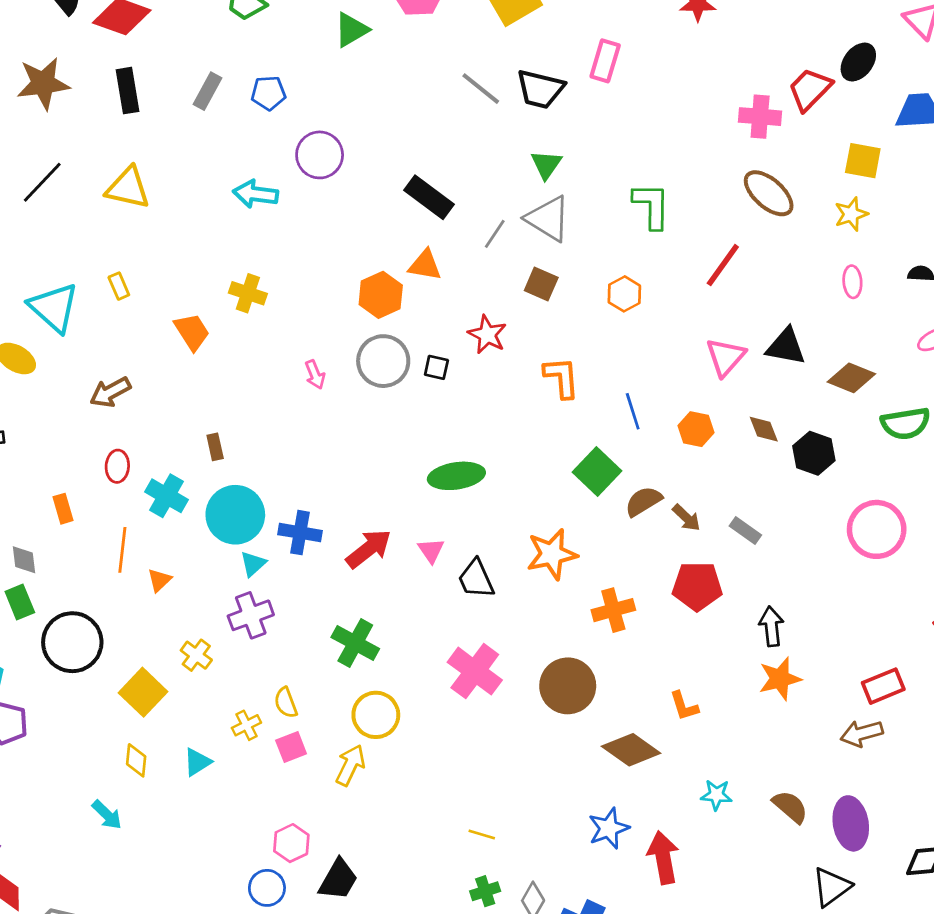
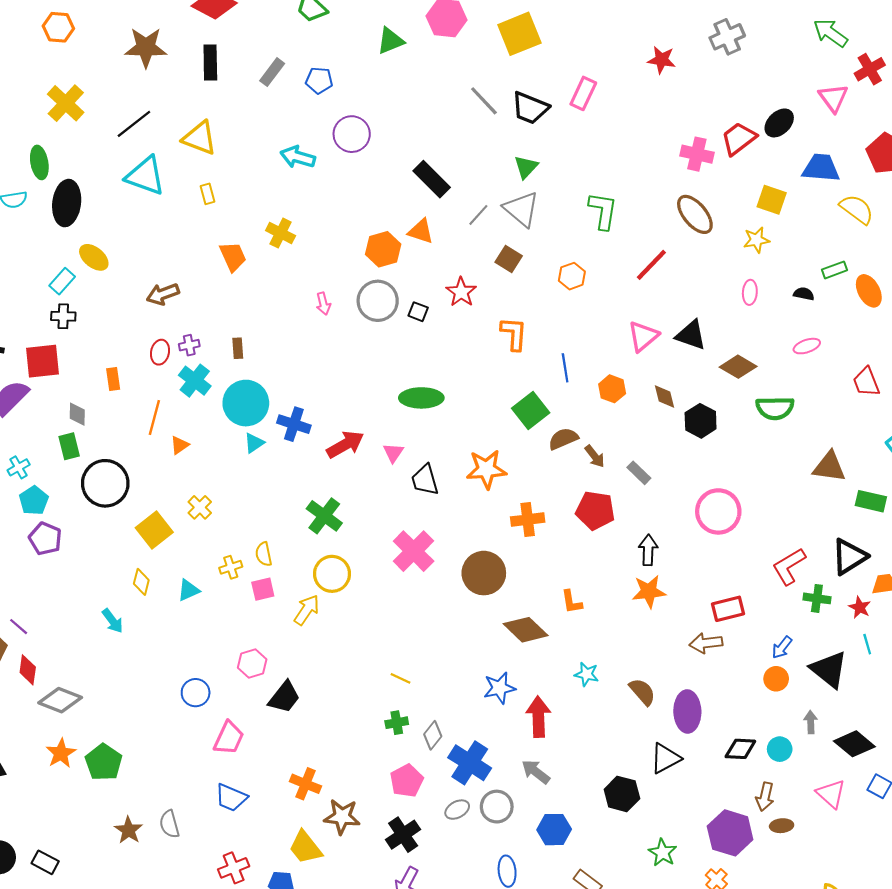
yellow rectangle: (119, 286) -> (208, 194), moved
cyan triangle: (54, 308) -> (145, 176), moved, turned -30
pink circle: (877, 529) -> (718, 511), moved
purple cross: (251, 615) -> (189, 345), moved, size x0.6
blue circle: (267, 888) -> (196, 693), moved

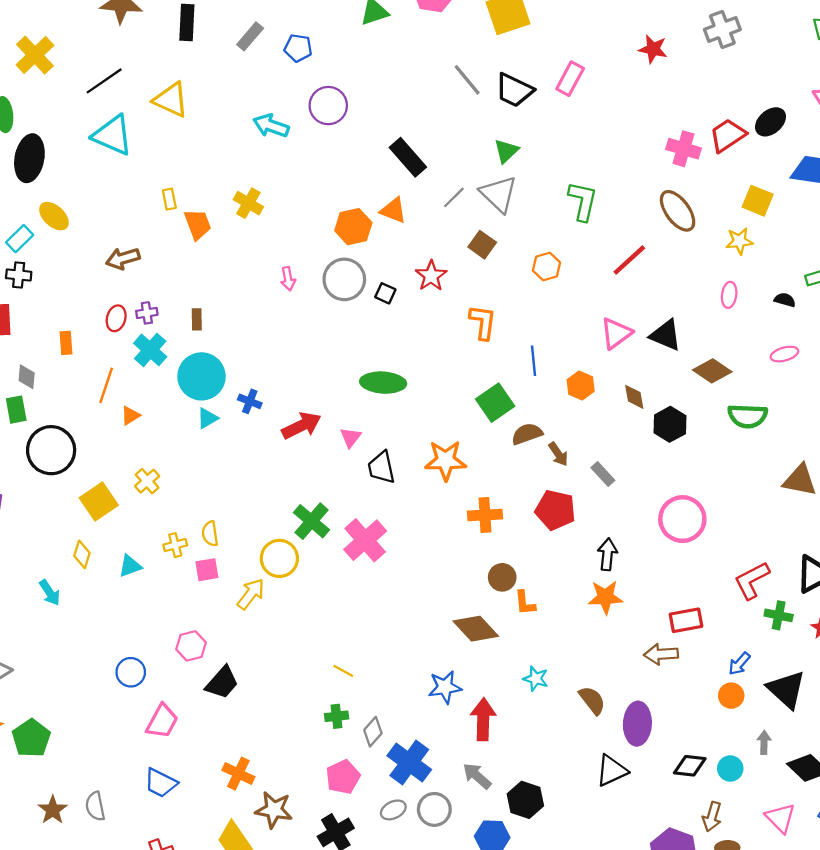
yellow rectangle: (208, 194) -> (169, 199), moved
blue cross: (294, 424) -> (250, 401), size x0.7
green cross: (324, 516) -> (311, 521), moved
brown circle: (484, 573) -> (502, 577), moved, size x0.6
black hexagon: (622, 794) -> (525, 800), moved

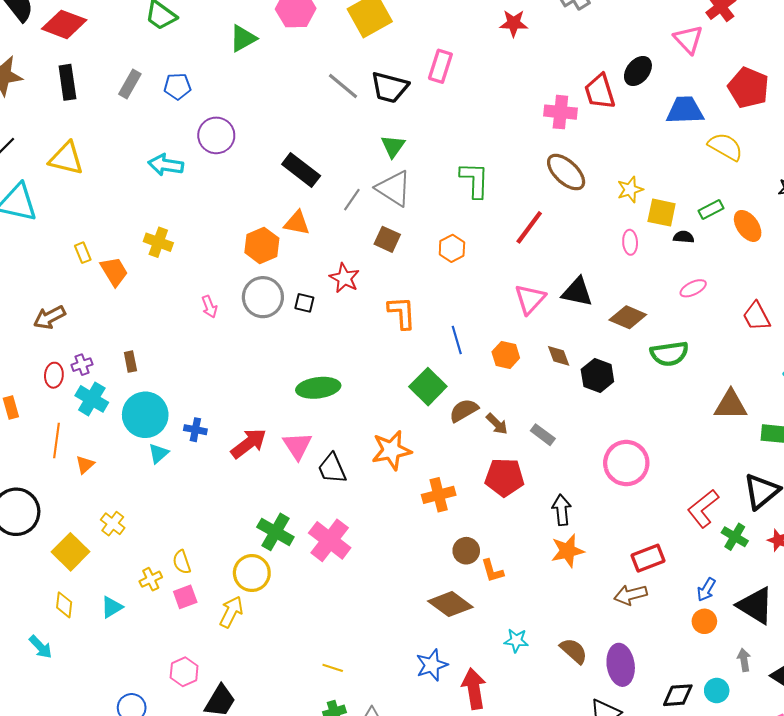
red trapezoid: (728, 135) -> (600, 92), turned -63
yellow square: (758, 201) -> (662, 213), moved
pink triangle: (351, 437) -> (297, 446), size x1.4
green cross: (779, 615) -> (735, 537), turned 30

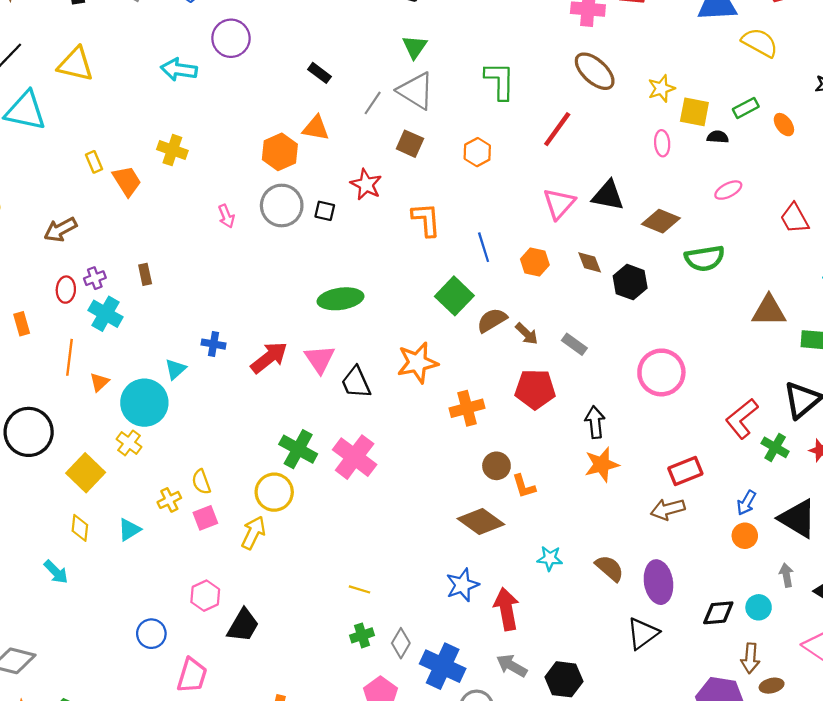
black rectangle: (301, 170) -> (319, 73), size x0.6
orange ellipse: (748, 226) -> (784, 125), size x0.7
cyan circle: (145, 415) -> (144, 403), moved

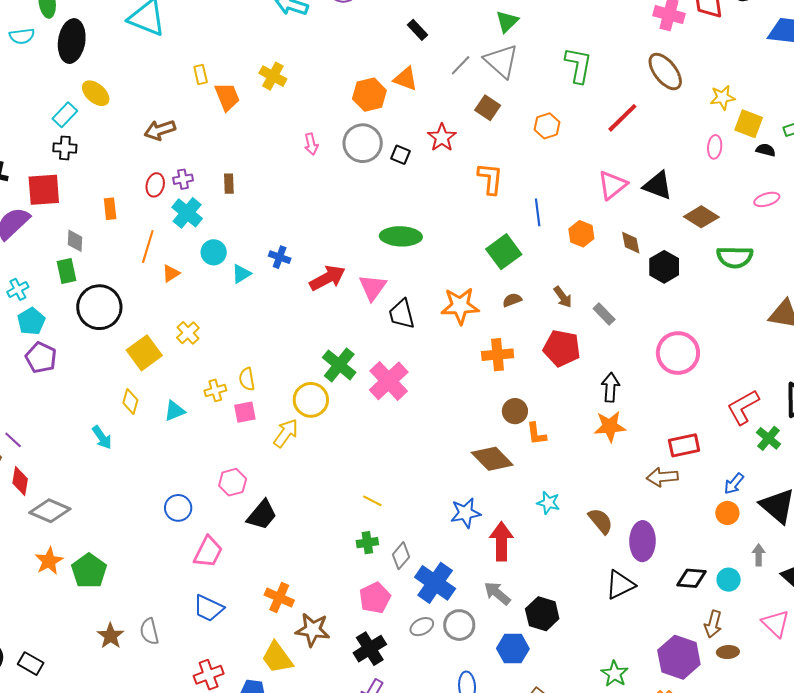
brown semicircle: (492, 320) -> (512, 300), moved, size x0.7
cyan circle: (144, 403) -> (214, 252), moved, size x0.6

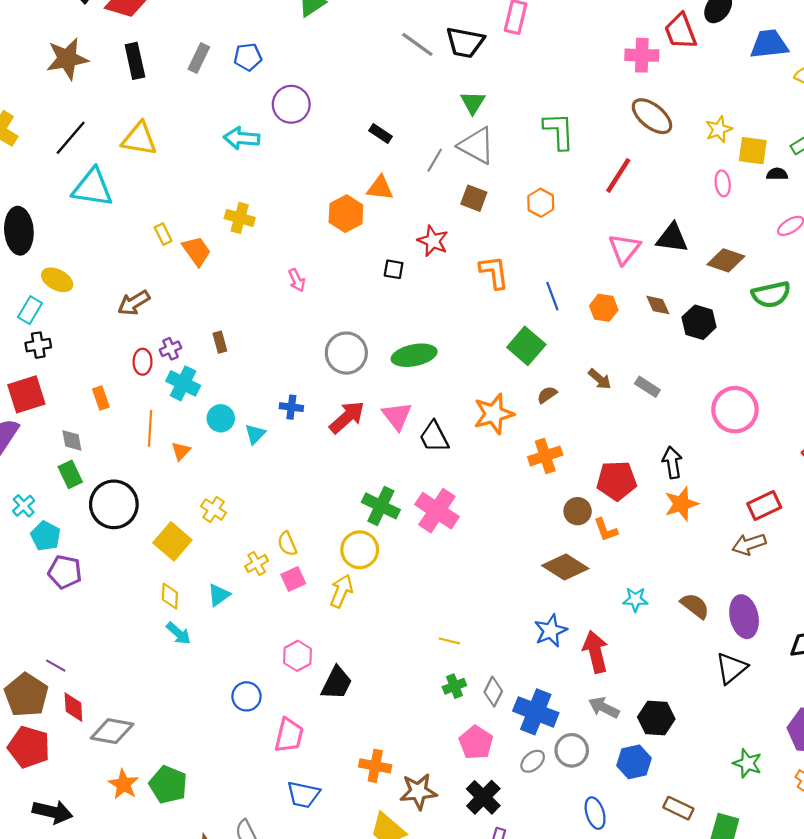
gray circle: (363, 143) -> (346, 353), moved
red pentagon: (562, 348) -> (617, 481), moved
cyan arrow: (102, 437) -> (178, 633), moved

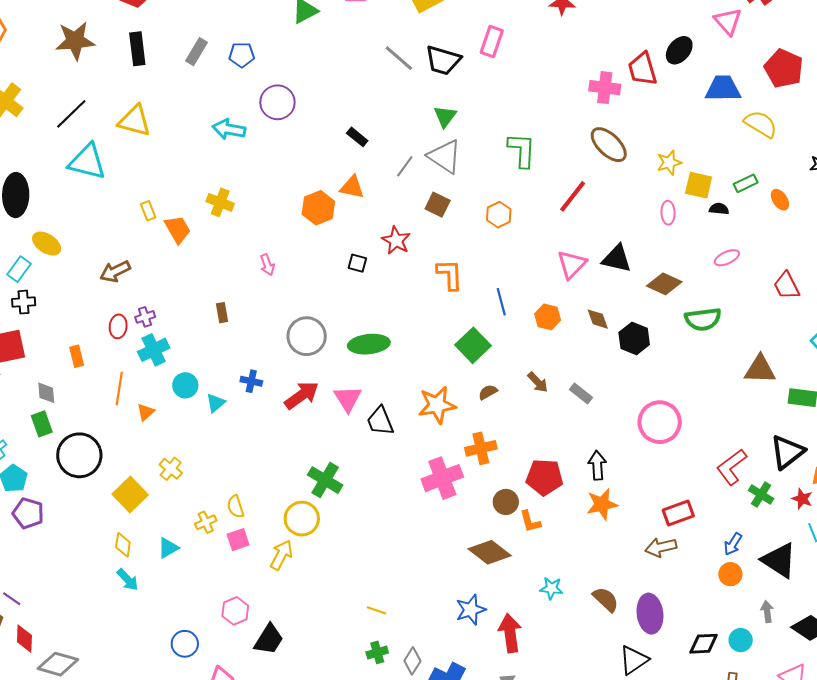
brown rectangle: (220, 342) -> (222, 313), moved
cyan cross: (183, 383) -> (154, 350), turned 32
pink cross: (437, 511) -> (442, 478), moved, turned 30

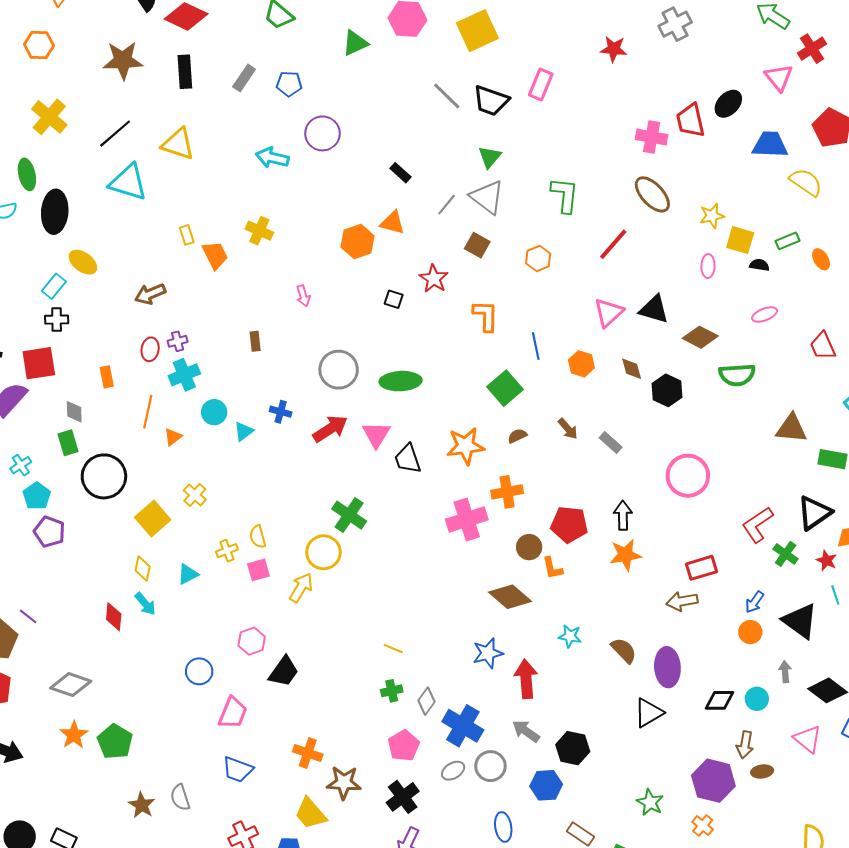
red diamond: (24, 639) -> (114, 617), moved

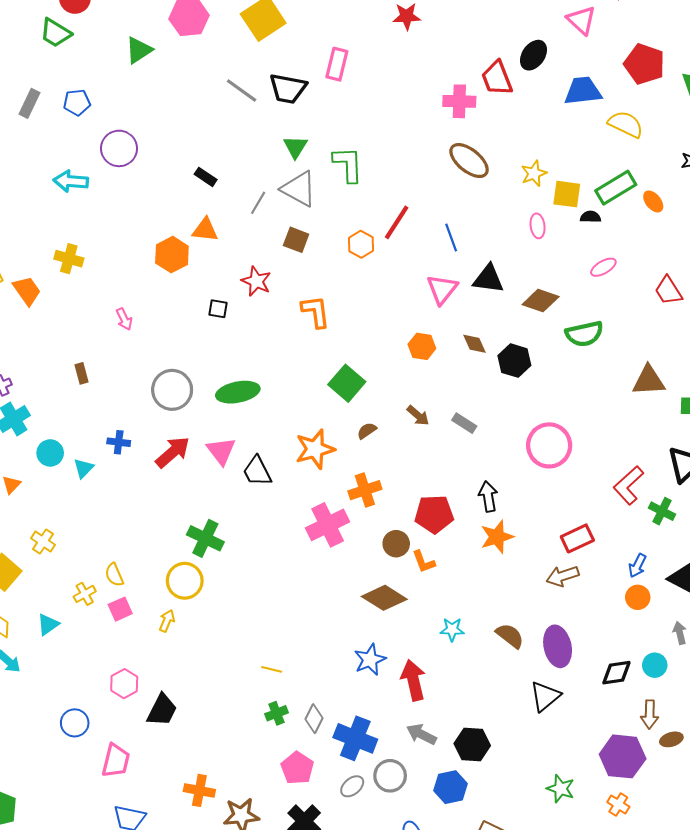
green L-shape: (565, 195) -> (348, 164), moved
green rectangle: (787, 241) -> (616, 188), size x1.6
red line: (613, 244) -> (397, 222), moved
blue line: (536, 346) -> (451, 238), moved
yellow arrow: (301, 588) -> (167, 621), size x0.7

